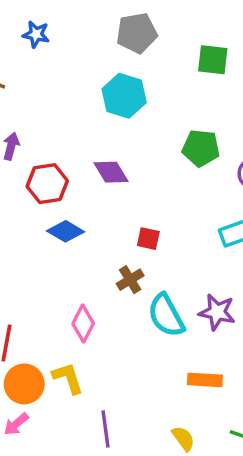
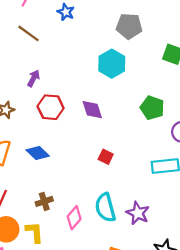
blue diamond: (66, 231) -> (38, 153), moved
brown cross: (130, 280) -> (44, 201), moved
pink diamond: (83, 324) -> (74, 218), moved

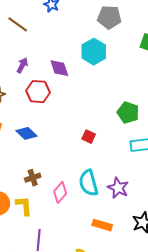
green pentagon: (152, 108) -> (128, 113), moved
purple diamond: (92, 110) -> (59, 68), moved

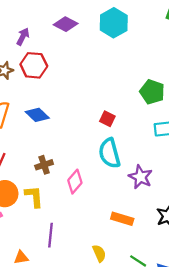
purple arrow: (22, 65) -> (23, 37), moved
purple diamond: (59, 68) -> (66, 24), moved, turned -45
red hexagon: (38, 92) -> (34, 65), moved
cyan semicircle: (89, 183) -> (110, 153), moved

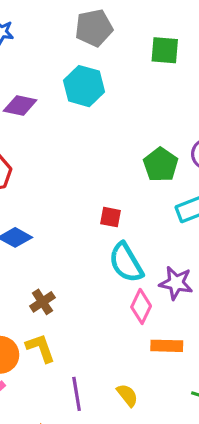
green pentagon: (152, 92) -> (161, 165), turned 30
pink diamond: (75, 182) -> (141, 306), moved
yellow semicircle: (99, 253) -> (127, 395), moved

